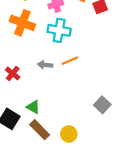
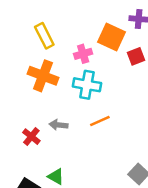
gray arrow: (45, 65) -> (59, 125), moved

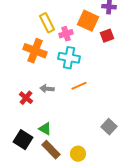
yellow rectangle: (44, 36) -> (47, 23), moved

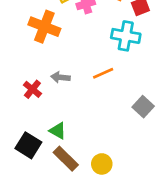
cyan cross: (69, 58) -> (126, 36), moved
gray square: (109, 127) -> (143, 107), moved

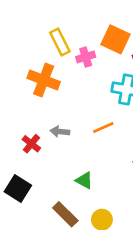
green triangle: (58, 131) -> (84, 180), moved
black square: (28, 145) -> (18, 188), moved

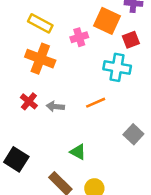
yellow rectangle: (60, 42) -> (40, 23), moved, turned -35
red cross: (31, 144) -> (29, 101), moved

